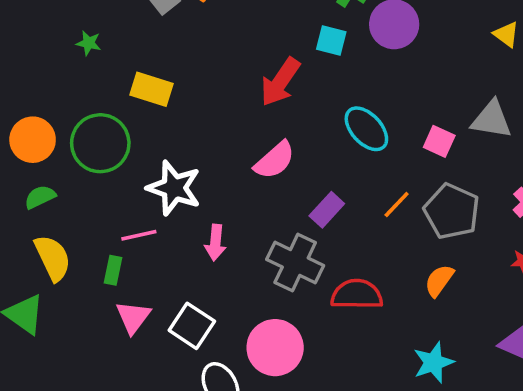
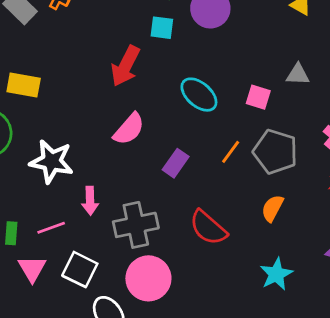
gray triangle: (492, 120) -> (298, 74), size x0.7
pink line: (139, 235) -> (51, 228), moved
gray cross: (295, 262) -> (136, 225), moved, turned -30
red semicircle: (357, 294) -> (208, 228), turned -132

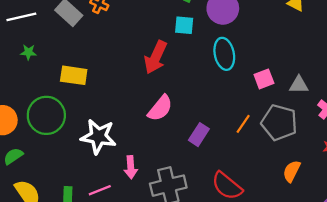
gray triangle: (298, 74) -> (299, 85), moved
cyan ellipse: (199, 95) -> (224, 54), moved, turned 40
pink square: (258, 97) -> (264, 79), turned -36
orange semicircle: (272, 208) -> (292, 171), moved

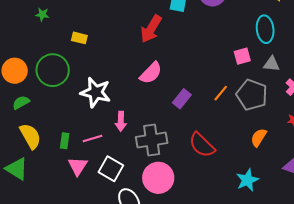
cyan ellipse: (224, 54) -> (265, 29), moved
yellow rectangle: (74, 75) -> (79, 38), size x0.7

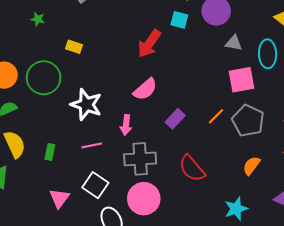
pink square: (242, 56) -> (241, 80), size x1.5
gray triangle: (272, 64) -> (234, 43), moved
pink arrow: (121, 121) -> (126, 125), moved
pink line: (93, 139) -> (92, 145), moved
pink triangle: (78, 166) -> (59, 198), moved

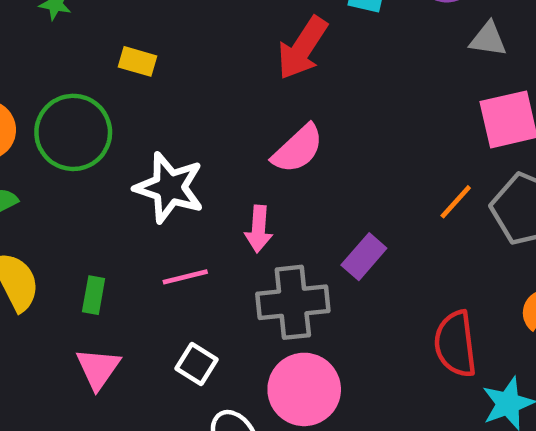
purple rectangle: (175, 119) -> (364, 257), moved
red semicircle: (192, 168) -> (455, 344), moved, turned 36
white square: (95, 185) -> (197, 364), size x0.7
pink triangle: (59, 198) -> (98, 368), moved

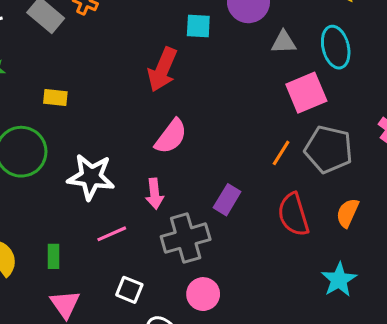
red semicircle: (455, 344) -> (293, 215), moved
pink circle: (304, 389) -> (203, 294), size x0.7

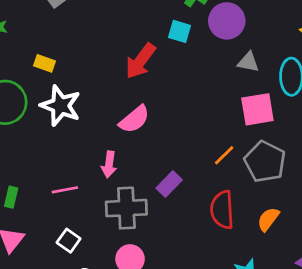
white star: (91, 177) -> (61, 106), moved

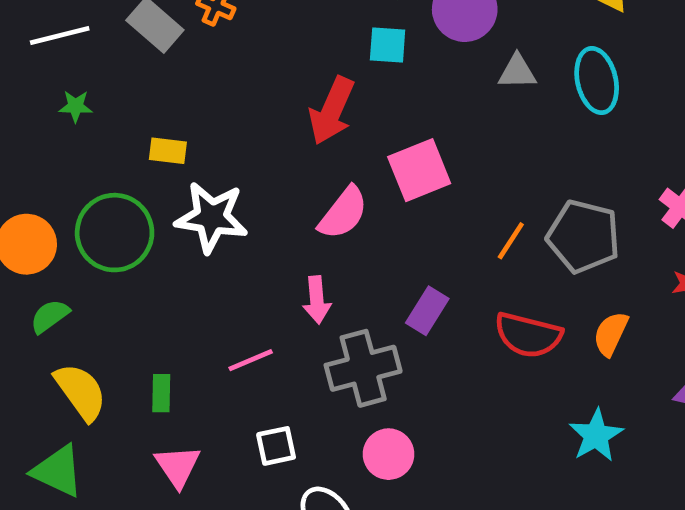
pink square: (257, 109) -> (419, 170), moved
red semicircle: (222, 210) -> (528, 335), turned -60
white square: (69, 241) -> (276, 446), turned -35

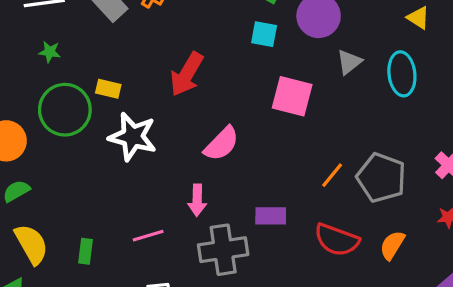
gray triangle: (517, 72) -> (349, 62), turned -44
red arrow: (332, 111) -> (187, 74), moved
pink square: (419, 170) -> (292, 96), moved, turned 30
green circle: (115, 233) -> (65, 110), moved
purple rectangle: (427, 311) -> (271, 216), turned 52

